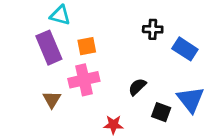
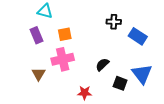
purple rectangle: (49, 48) -> (37, 35), size x0.7

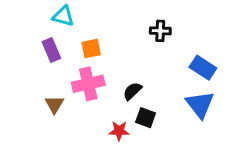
blue rectangle: (138, 36) -> (203, 68), moved
black semicircle: (102, 65) -> (132, 91), moved
black square: (120, 83) -> (146, 118), moved

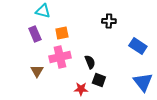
black semicircle: (132, 91) -> (90, 62), turned 112
blue triangle: (200, 104) -> (143, 82), moved

